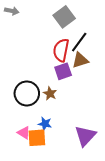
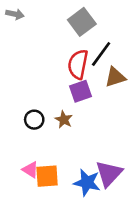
brown triangle: (80, 60) -> (115, 77), moved
black circle: (27, 93) -> (34, 120), size x0.6
blue star: (45, 124) -> (87, 183), moved, size x1.5

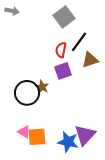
red semicircle: (78, 64) -> (61, 50), size x0.7
black circle: (34, 120) -> (27, 93), size x1.6
brown star: (64, 120) -> (42, 87), moved

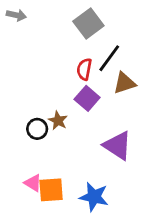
purple square: (63, 71) -> (87, 98), turned -30
black circle: (27, 93) -> (37, 129), size x0.6
purple triangle: (85, 135) -> (118, 146), moved, turned -40

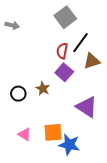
gray arrow: (16, 15) -> (12, 25), moved
black circle: (37, 129) -> (18, 94), moved
orange square: (51, 190) -> (53, 132), moved

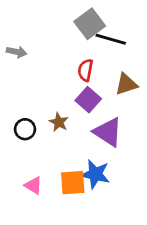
gray arrow: (12, 25) -> (17, 52), moved
black line: (81, 43) -> (111, 39), moved, turned 70
purple triangle: (87, 107) -> (108, 132), moved
blue star: (69, 145) -> (95, 174), moved

